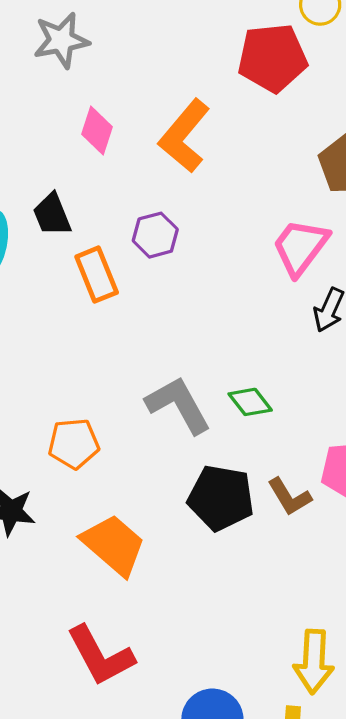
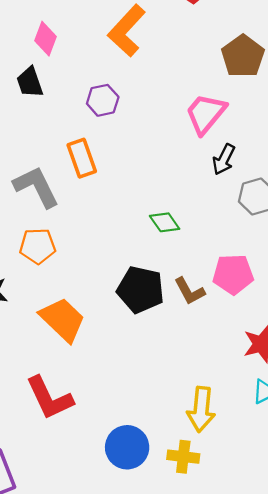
pink diamond: (97, 130) -> (45, 39), moved
orange rectangle: (97, 275) -> (82, 158), moved
gray L-shape: (178, 405) -> (36, 187), moved

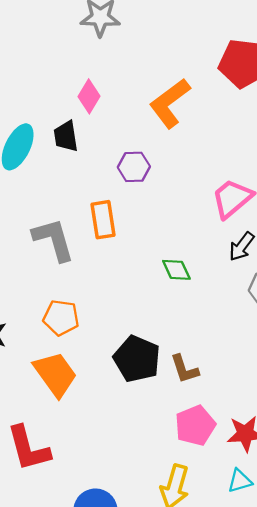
green diamond: (165, 222) -> (176, 270), moved
orange pentagon: (38, 246) -> (61, 318), moved
pink pentagon: (233, 274) -> (195, 425), moved, turned -30

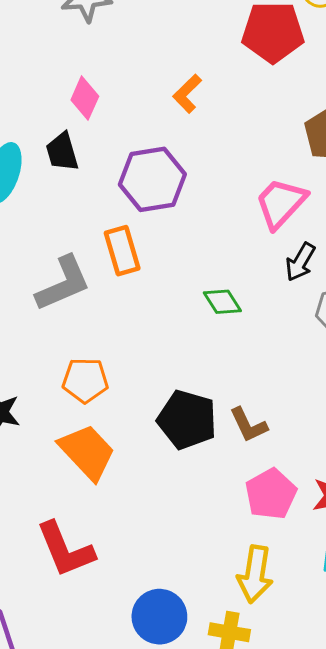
orange L-shape: (170, 103) -> (187, 94), size x0.6
purple hexagon: (134, 167) -> (152, 179), size x1.6
gray L-shape: (53, 240) -> (63, 283), turned 90

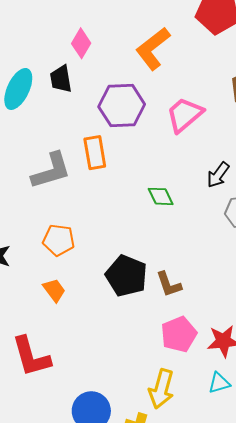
orange L-shape: (187, 94) -> (153, 49), size x1.6
pink trapezoid: (281, 203) -> (185, 115), moved
orange trapezoid: (87, 452) -> (54, 290), size x0.6

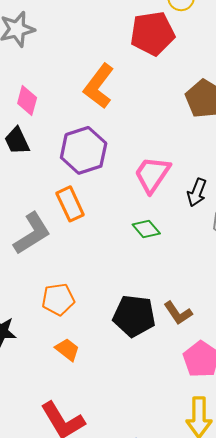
pink trapezoid: (185, 115) -> (152, 174), moved

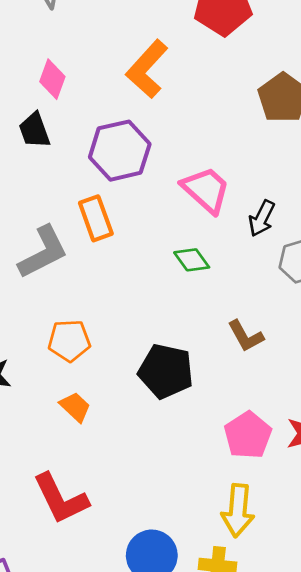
pink trapezoid: (152, 174) -> (206, 190), turned 93
brown L-shape: (178, 313) -> (246, 336), moved

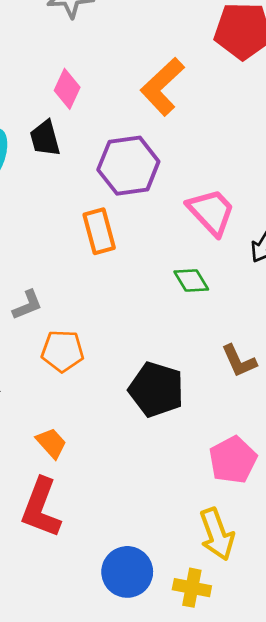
gray L-shape: (43, 252) -> (27, 305), moved, size x0.6
orange trapezoid: (75, 407) -> (51, 443), moved
red L-shape: (61, 499) -> (41, 508), turned 42
yellow arrow: (238, 510) -> (217, 534), turned -30

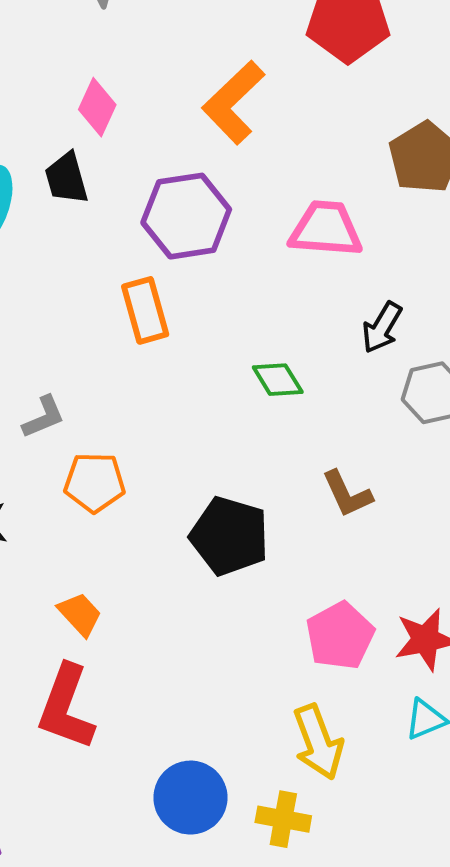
pink trapezoid: (211, 212) -> (326, 229), moved, turned -42

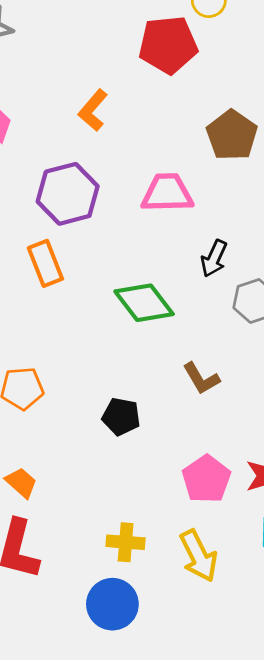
orange L-shape: (233, 102) -> (93, 110), size x0.7
green diamond: (278, 380) -> (144, 303), size x1.6
black pentagon: (229, 536) -> (121, 417), size x0.7
yellow cross: (283, 819) -> (126, 542), moved

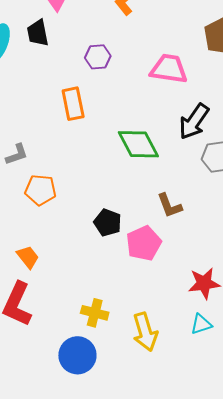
purple hexagon: (68, 194) -> (98, 57), size x0.6
black arrow: (214, 258) -> (194, 122), size x1.4
pink pentagon: (206, 479) -> (144, 243), moved

